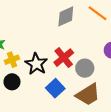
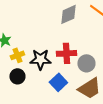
red cross: (64, 58) -> (66, 53), turned 36
black star: (36, 64) -> (40, 59), turned -30

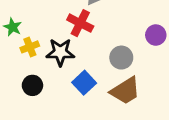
red cross: (66, 53) -> (80, 23), moved, turned 30
black circle: (17, 76) -> (32, 85), moved

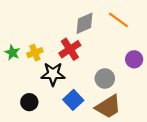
red cross: (80, 23) -> (70, 49), turned 30
yellow cross: (30, 47) -> (35, 53), moved

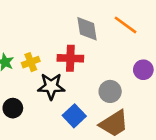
gray diamond: (85, 23) -> (87, 29), turned -75
red cross: (70, 49) -> (70, 58), turned 35
black circle: (29, 102) -> (13, 108), moved

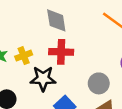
gray diamond: (87, 29) -> (56, 20), moved

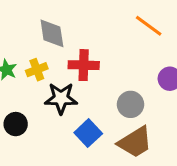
gray diamond: (56, 20) -> (52, 33), moved

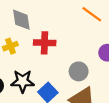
black star: (61, 98) -> (23, 81), moved

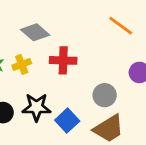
gray diamond: (21, 20) -> (35, 32), turned -40

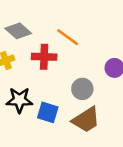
orange line: (121, 26) -> (68, 37), moved
blue square: (67, 121) -> (48, 112), turned -30

